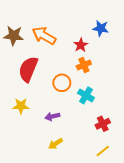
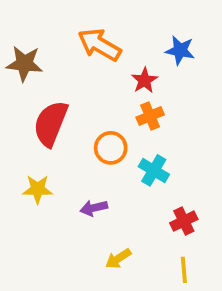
orange arrow: (44, 36) -> (99, 45), moved
yellow arrow: (56, 144) -> (118, 259), moved
yellow line: (103, 151) -> (184, 270), turned -56

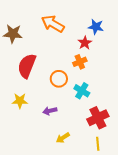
red star: (144, 80) -> (85, 43), moved
red cross: (184, 221) -> (98, 118), size x1.5

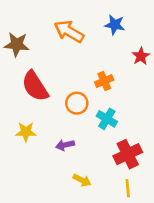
blue star: (96, 27) -> (115, 25), moved
red star: (85, 43) -> (141, 56), moved
red semicircle: (27, 66) -> (35, 86), turned -55
yellow arrow: (63, 138) -> (82, 180), turned -120

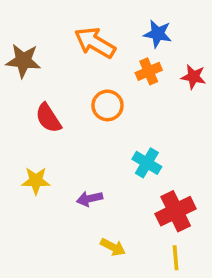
red star: (141, 56) -> (193, 77), turned -30
orange cross: (104, 81) -> (149, 71), moved
red semicircle: (35, 86) -> (48, 118), size x0.7
orange circle: (77, 103) -> (107, 105), moved

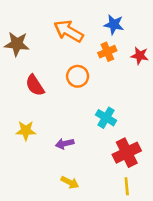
yellow arrow: (113, 247) -> (70, 182), moved

